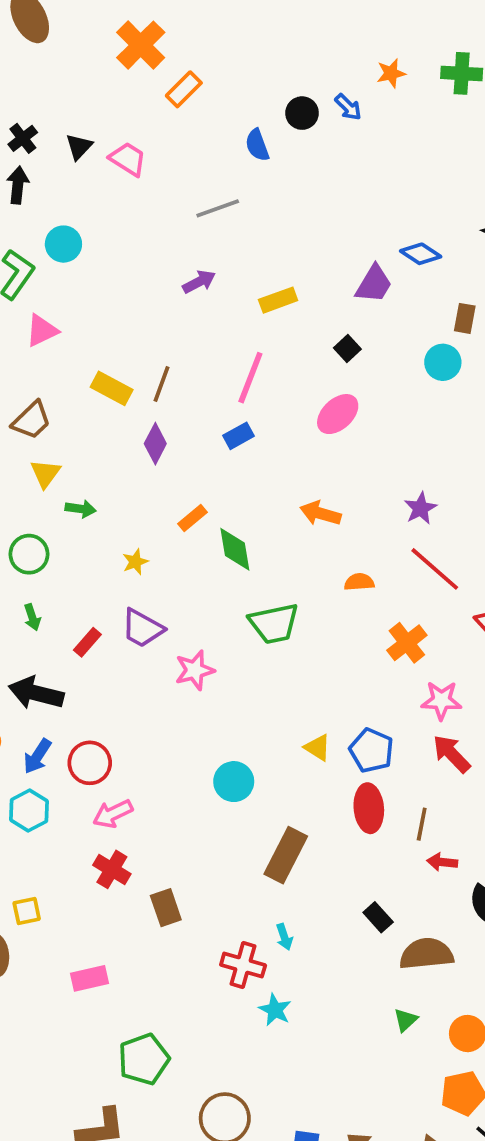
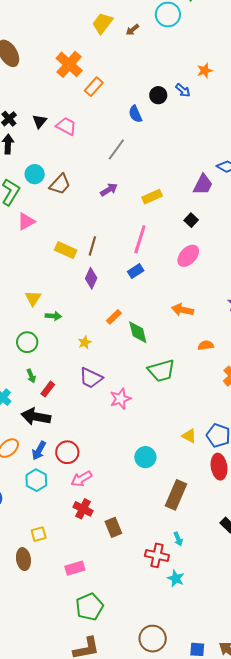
gray line: (218, 208) -> (116, 149), turned -30
brown trapezoid: (32, 420) -> (60, 184), moved
red rectangle: (87, 642) -> (48, 389), moved
green pentagon: (144, 1059) -> (89, 607), moved

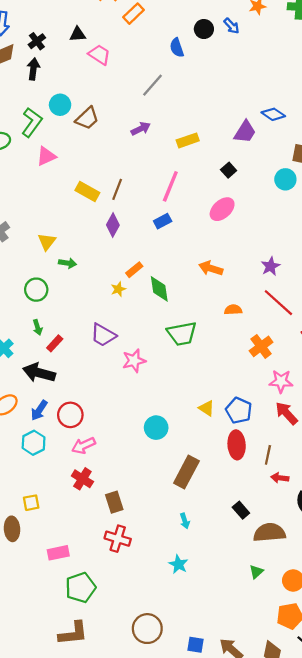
black triangle: (39, 121) -> (78, 34), moved, turned 42
yellow star: (85, 342) -> (118, 289), moved
red cross: (157, 555) -> (118, 539), moved
pink rectangle: (75, 568) -> (58, 553), moved

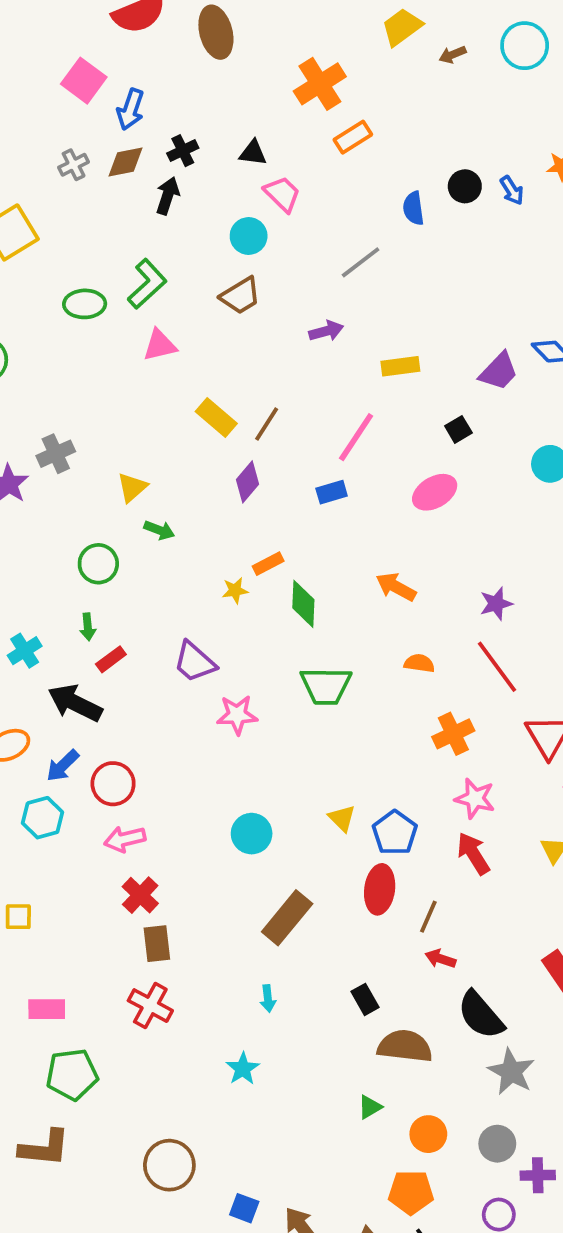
cyan circle: (60, 105) -> (249, 236), moved
red cross: (82, 479) -> (140, 895), moved

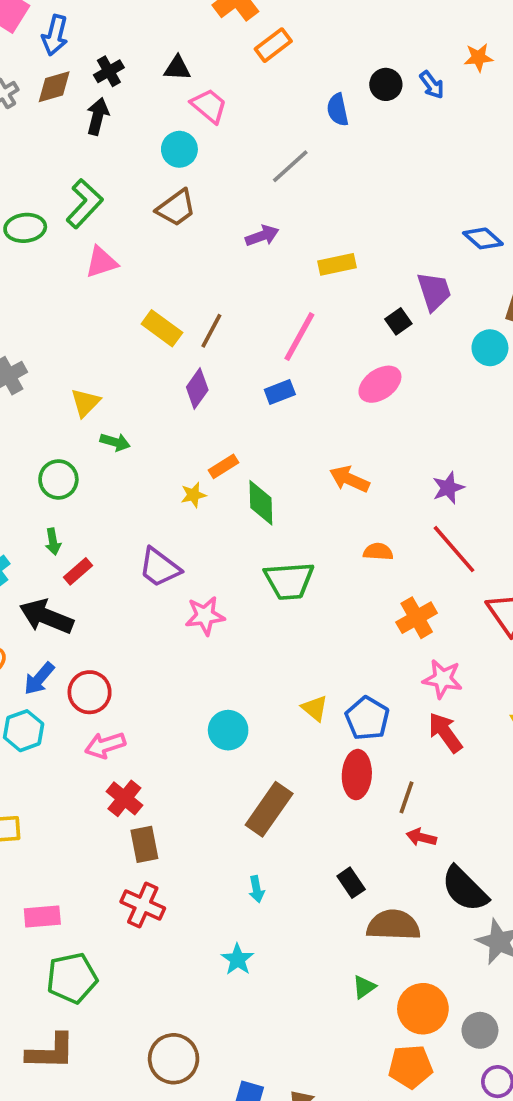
purple trapezoid: (499, 371) -> (434, 291), moved, turned -57
orange circle: (428, 1134) -> (423, 1009), size x1.4
gray circle: (497, 1144) -> (480, 1030), moved

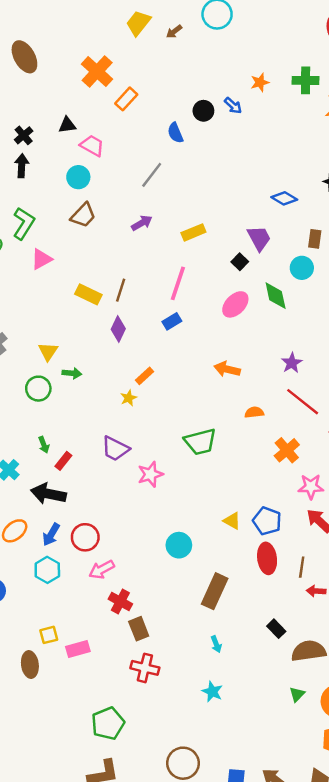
green circle: (58, 479) -> (38, 389), moved
green diamond: (261, 503) -> (276, 296), moved
pink rectangle: (42, 916) -> (78, 649), moved

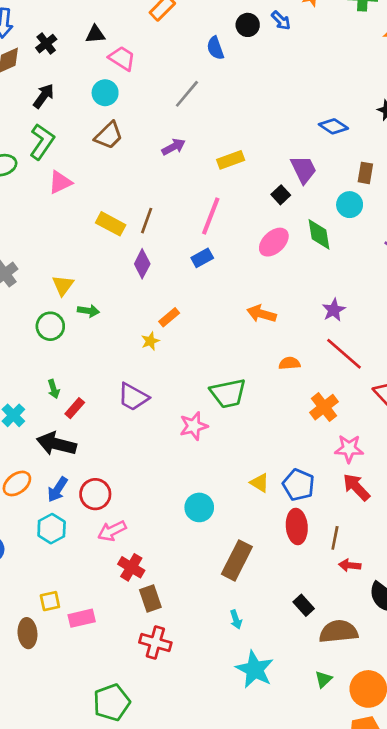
black arrow: (22, 166) -> (44, 96), moved, turned 30
pink star: (150, 474) -> (194, 426), moved
cyan star: (212, 692) -> (255, 669), moved, size x1.6

